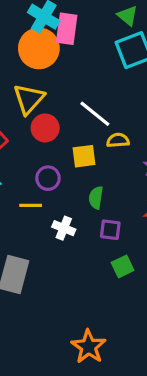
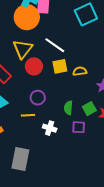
white line: (95, 114) -> (55, 45), moved
yellow square: (84, 156) -> (60, 66), moved
green square: (123, 266) -> (89, 109), moved

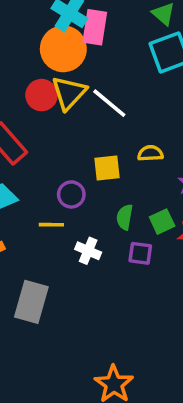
yellow triangle: (23, 49) -> (69, 93), moved
red circle: (34, 66) -> (42, 95), moved
yellow square: (60, 66) -> (107, 168), moved

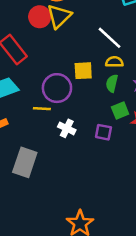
white line: (109, 103) -> (109, 38), moved
purple circle: (71, 194) -> (57, 88), size x1.5
green semicircle: (125, 217) -> (112, 83), moved

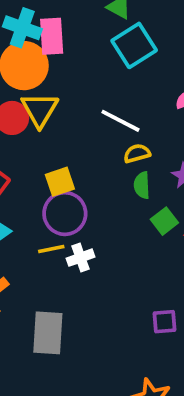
yellow square: (83, 71) -> (60, 182), moved
white cross: (67, 128) -> (80, 258), moved, turned -30
purple square: (103, 132) -> (165, 322), moved

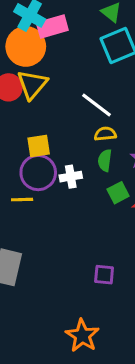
pink rectangle: (52, 36) -> (52, 27), turned 68
white cross: (80, 258) -> (71, 177), moved

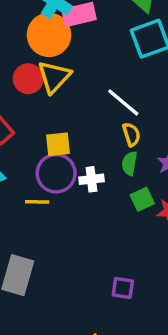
yellow semicircle: (105, 134) -> (131, 134), turned 75

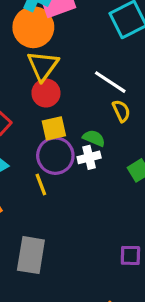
red circle: (28, 79) -> (46, 93), moved
green semicircle: (130, 163) -> (94, 138), moved, turned 110
yellow line: (37, 202) -> (41, 184), turned 75

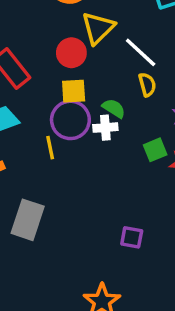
yellow triangle: (43, 66) -> (98, 28), moved

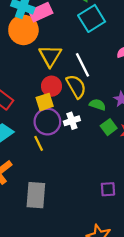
white line: (141, 52) -> (83, 65), turned 35
red circle: (71, 53) -> (51, 86), moved
yellow semicircle: (147, 85) -> (76, 86), moved, size x1.5
green semicircle: (114, 108) -> (97, 105), moved

